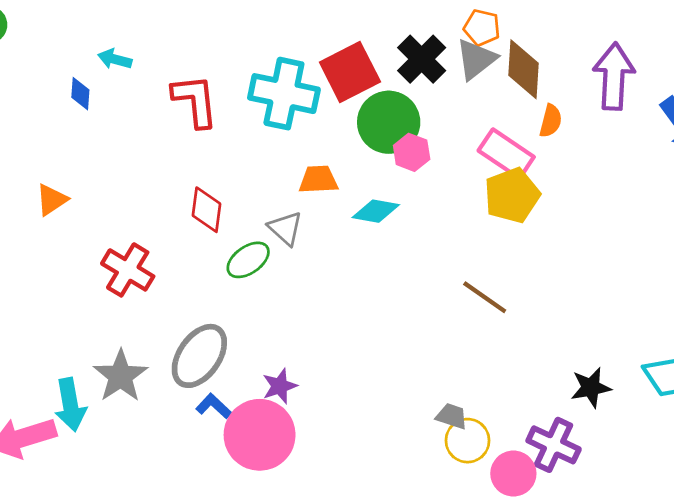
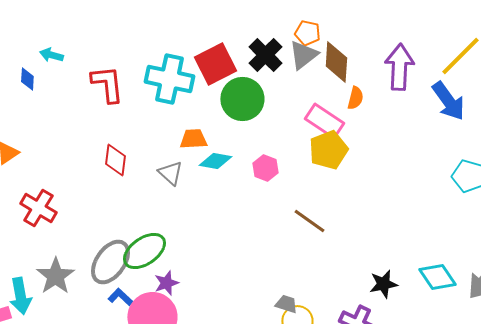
pink hexagon: (412, 152) -> (265, 168), moved
cyan diamond: (376, 211) -> (215, 161), moved
green ellipse: (248, 260) -> (144, 251), moved, size x1.4
red cross: (128, 270) -> (38, 208), moved

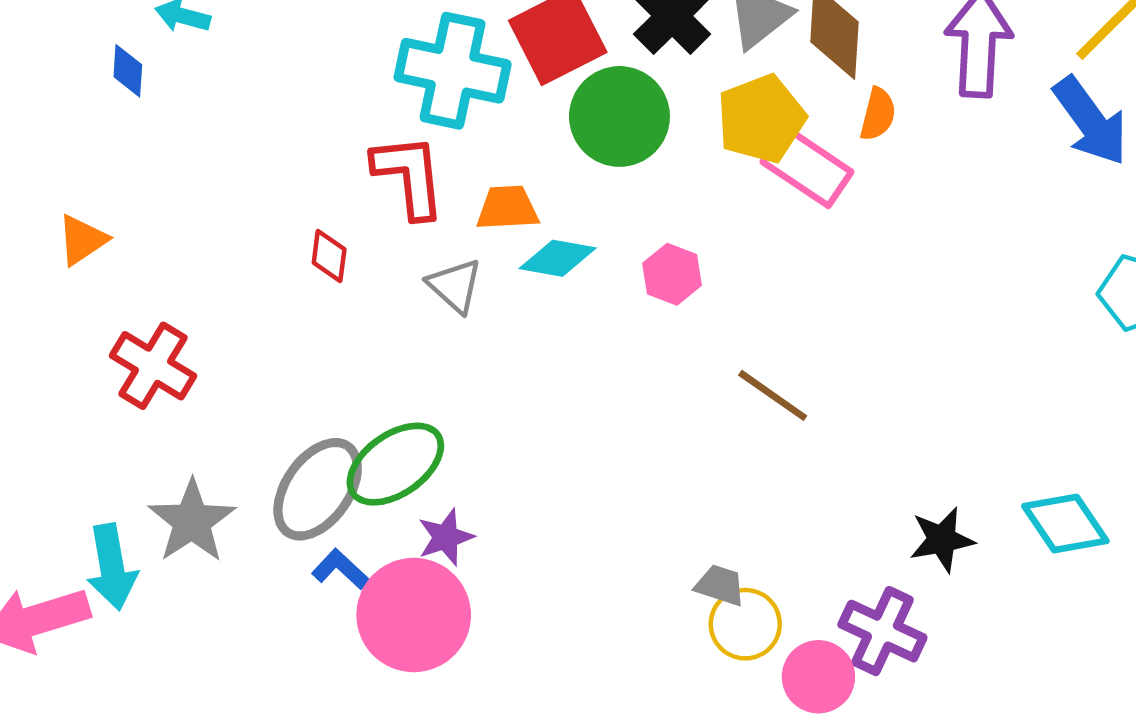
red L-shape: (107, 84) -> (409, 176), moved
yellow pentagon: (328, 150) -> (761, 119), moved
red diamond: (115, 160) -> (329, 256), size x0.7

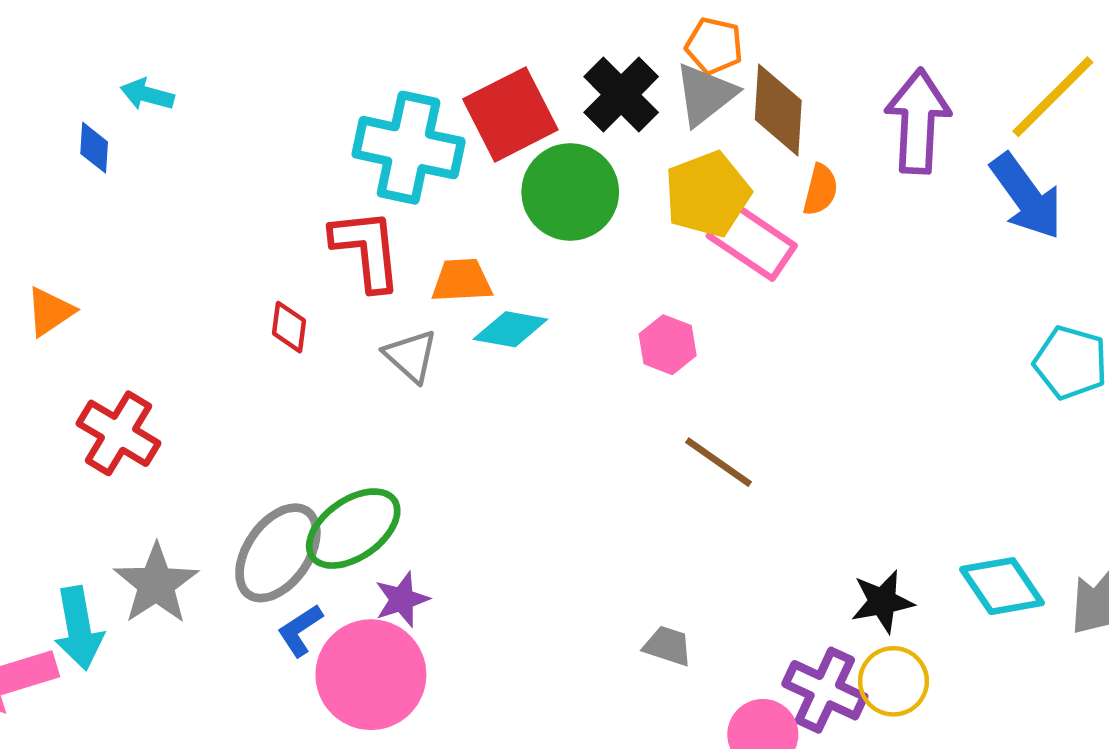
pink hexagon: (672, 274) -> (668, 345), moved
blue L-shape: (340, 569) -> (300, 630), turned -76
yellow circle: (745, 624) -> (893, 681), moved

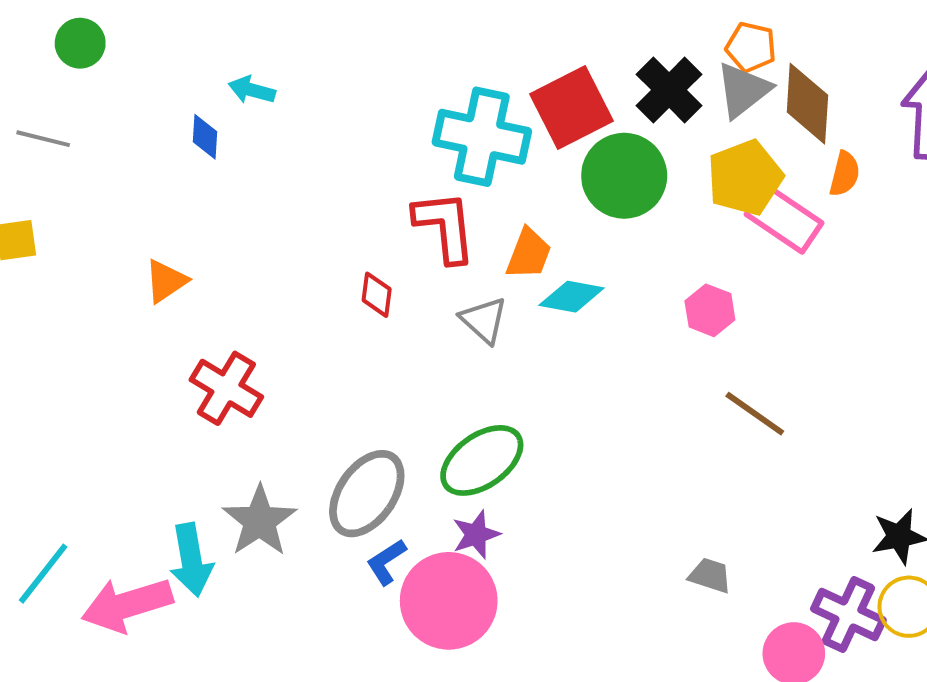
orange trapezoid: (462, 281) -> (529, 254), turned 114
green ellipse: (353, 529) -> (482, 460), moved

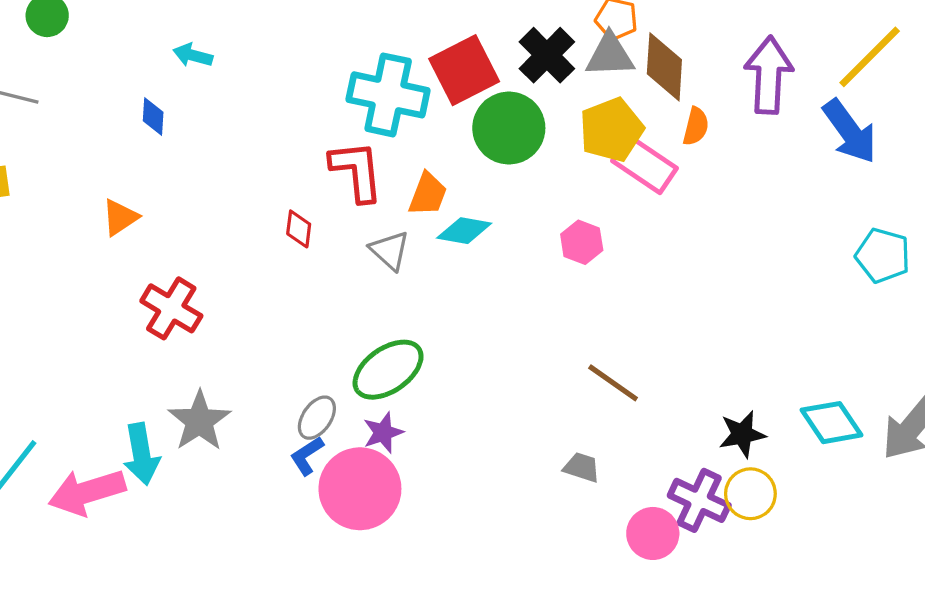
gray triangle: (743, 90) -> (610, 55), turned 36
blue diamond: (205, 137) -> (153, 116), moved
brown line: (755, 414) -> (613, 383), moved
gray ellipse: (367, 494) -> (317, 418), moved, size x0.6

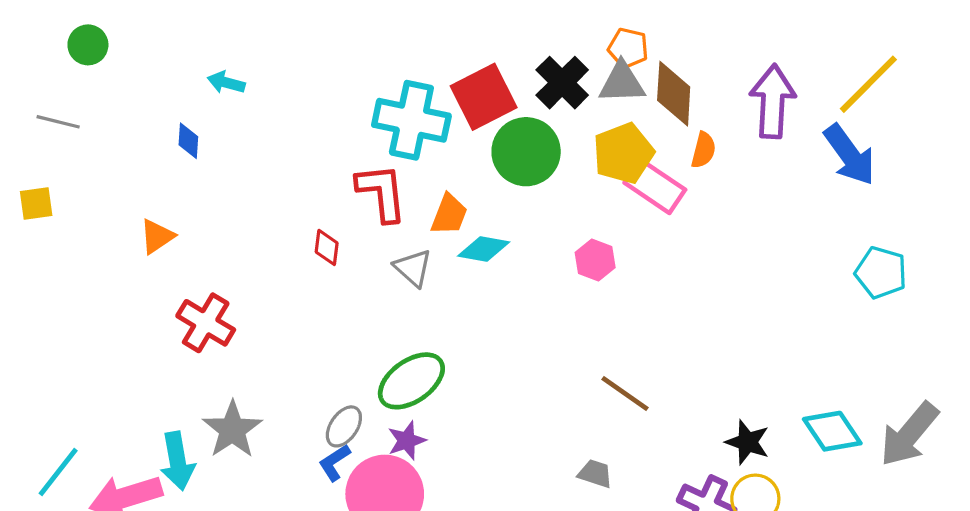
black star: (742, 434) -> (747, 442), turned 30

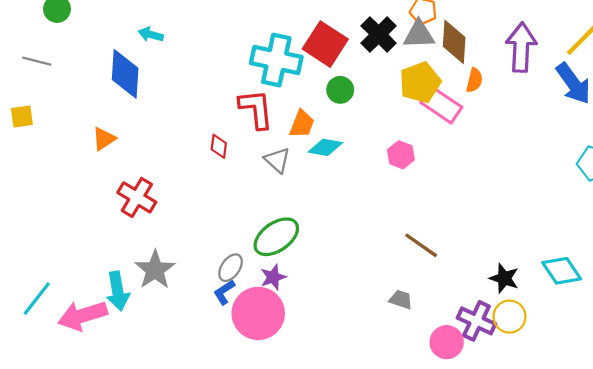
red square: (484, 97) -> (325, 44), turned -30
blue diamond: (188, 141) -> (125, 74), size x2.0
green circle: (526, 152) -> (340, 90), moved, size x0.6

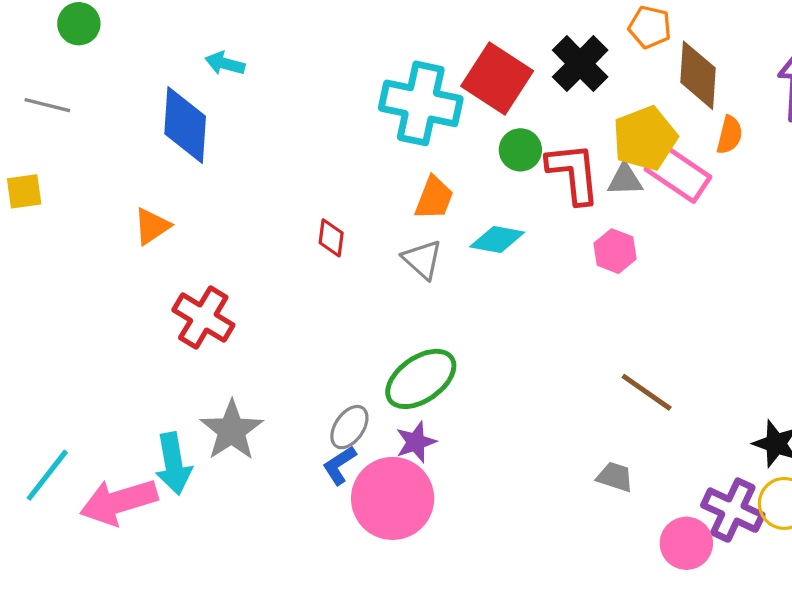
gray triangle: (419, 34) -> (625, 180), moved, size x0.7
red L-shape: (256, 109) -> (573, 173), moved
orange trapezoid: (302, 124) -> (434, 198), moved

